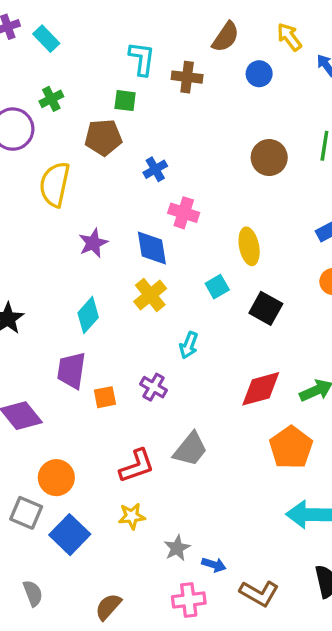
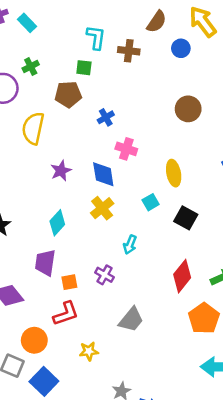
yellow arrow: (289, 37) -> (203, 22), size x1.5
red diamond: (261, 389) -> (182, 276), turned -36
red L-shape: (137, 466) -> (66, 314), moved
yellow star: (132, 516) -> (89, 351), moved

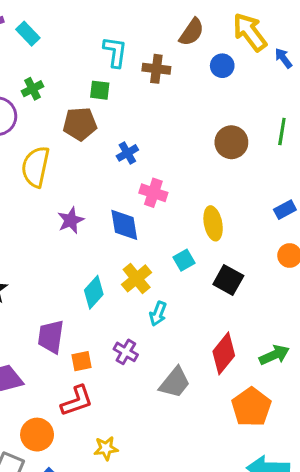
yellow cross: (102, 208) -> (137, 278), moved
cyan diamond: (57, 223) -> (94, 292), moved
gray trapezoid: (131, 320) -> (175, 383), moved

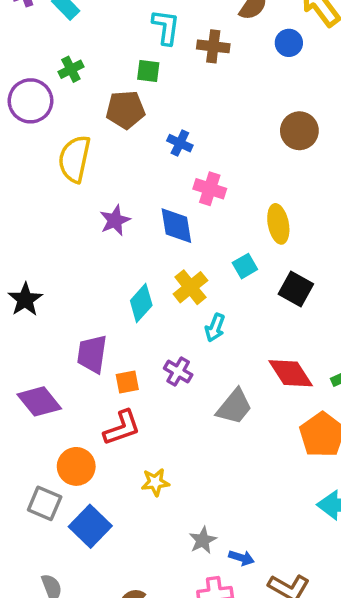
blue cross: (127, 153) -> (180, 143), turned -35
red diamond: (224, 353) -> (291, 373), turned -72

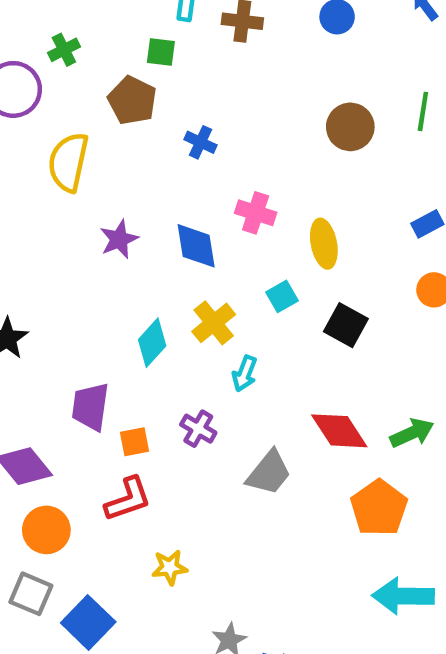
brown pentagon: (125, 110) -> (132, 100), turned 30
pink cross: (210, 189) -> (256, 213), moved
orange circle: (76, 466) -> (46, 530), moved

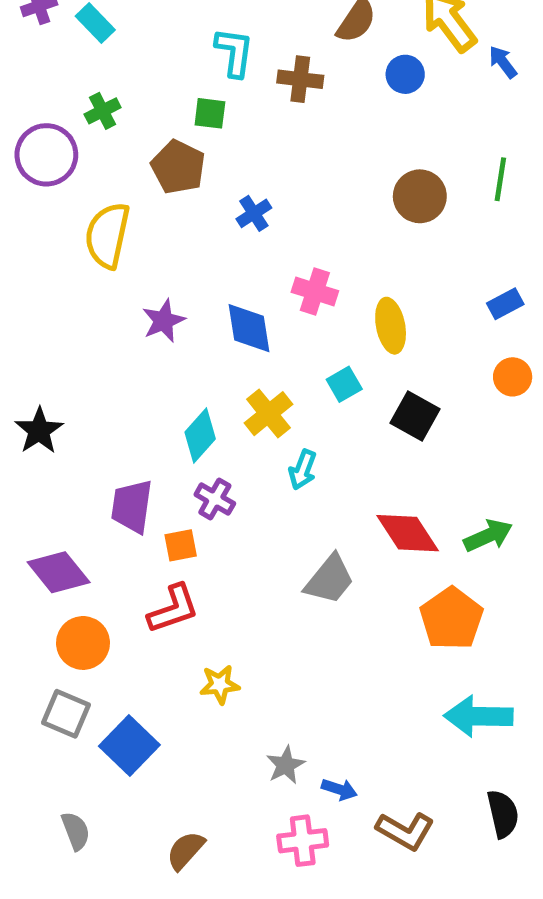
blue cross: (201, 142) -> (254, 213), turned 32
purple cross: (198, 429) -> (215, 499), moved

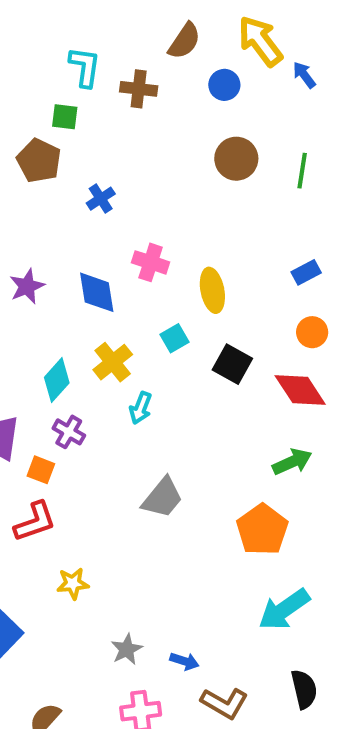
brown circle: (420, 196) -> (236, 159), moved
red diamond: (408, 533) -> (300, 390), moved
orange square: (181, 545) -> (41, 470), turned 32
cyan arrow: (478, 716) -> (284, 609), turned -36
blue arrow: (339, 789) -> (184, 661), moved

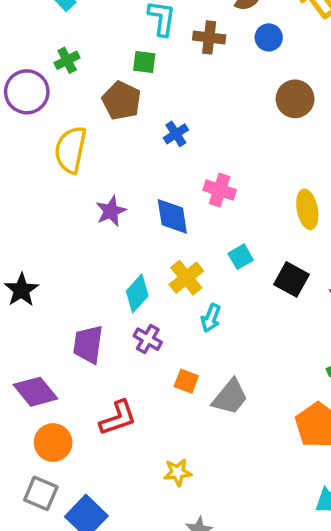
blue circle: (224, 85) -> (269, 37), moved
yellow ellipse: (212, 290) -> (307, 209), moved
orange square: (41, 470) -> (186, 381), moved
yellow star: (73, 583) -> (178, 472), moved

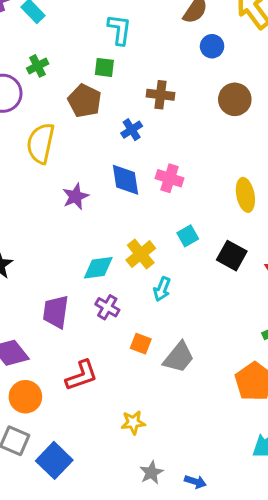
brown cross: (209, 37) -> (160, 95), moved
blue diamond: (172, 216) -> (126, 180), moved
cyan diamond: (137, 293) -> (98, 268), turned 40

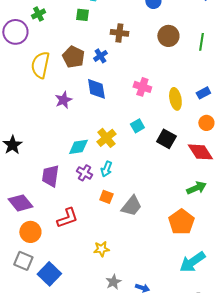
brown pentagon: (85, 101) -> (73, 57), moved
pink cross: (170, 178) -> (142, 87), moved
cyan arrow: (162, 289) -> (106, 169), moved

